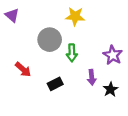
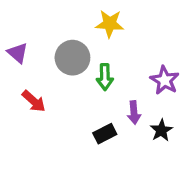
purple triangle: (12, 15) -> (18, 53), moved
black rectangle: (55, 84) -> (105, 134), moved

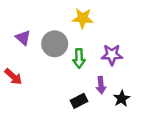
purple triangle: (18, 53) -> (23, 38), moved
purple star: (165, 80) -> (112, 55), moved, turned -30
red arrow: (34, 101) -> (13, 77), moved

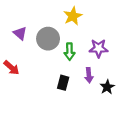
yellow star: (83, 18) -> (73, 16), turned -30
black rectangle: (79, 101) -> (63, 83), moved, turned -48

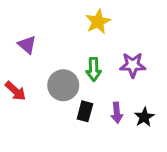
gray circle: (48, 39) -> (63, 85), moved
purple arrow: (89, 75) -> (117, 113), moved

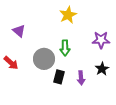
purple star: (133, 65) -> (101, 40), moved
black star: (144, 117) -> (102, 69), moved

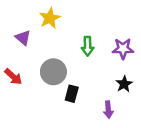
yellow star: (68, 15) -> (50, 18), moved
green arrow: (65, 48) -> (88, 46), moved
purple arrow: (81, 78) -> (108, 110), moved

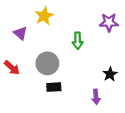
purple star: (123, 49) -> (109, 22), moved
black rectangle: (72, 94) -> (54, 87), moved, turned 72

